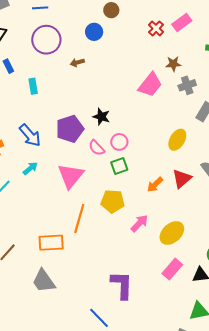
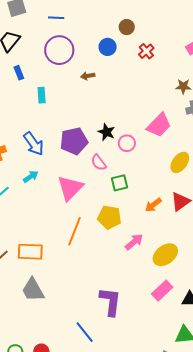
red cross: (156, 28) -> (146, 51), moved
pink trapezoid: (150, 85) -> (159, 125), moved
pink circle: (119, 142) -> (127, 143), moved
orange rectangle: (51, 243) -> (30, 252), moved

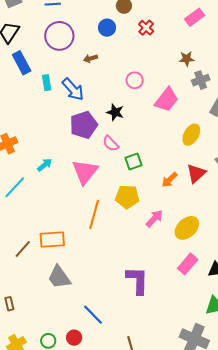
blue rectangle: (19, 73) -> (22, 63), size x1.6
pink circle: (127, 143) -> (135, 80), moved
blue arrow: (34, 144) -> (73, 89), moved
blue line: (85, 332) -> (93, 315), moved

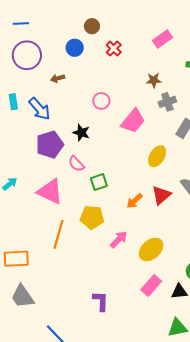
pink triangle: (85, 172) -> (50, 192), turned -44
purple L-shape: (137, 280) -> (101, 301), size x0.7

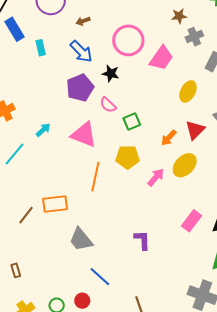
pink circle: (101, 101) -> (128, 40), size x1.8
blue arrow: (40, 109) -> (81, 51), moved
yellow ellipse: (151, 249) -> (185, 165), moved
gray trapezoid: (22, 297) -> (81, 239), moved

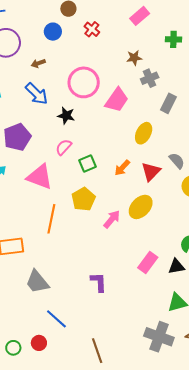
purple pentagon: (80, 88) -> (17, 137), moved
pink semicircle: (108, 105) -> (64, 147), turned 90
orange arrow: (169, 138) -> (122, 168), moved
yellow pentagon: (128, 157) -> (83, 199), turned -30

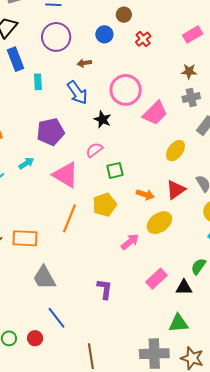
brown star: (134, 58) -> (189, 71), moved
orange arrow: (122, 168) -> (145, 195), moved, turned -126
pink arrow: (112, 219) -> (130, 242), moved
gray cross: (159, 337) -> (154, 354), turned -32

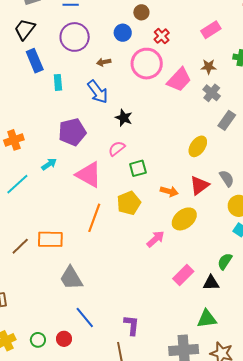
pink circle: (126, 90) -> (147, 64), moved
gray cross: (191, 98) -> (212, 93), turned -36
pink trapezoid: (155, 113) -> (179, 80), moved
purple L-shape: (105, 289) -> (132, 325), moved

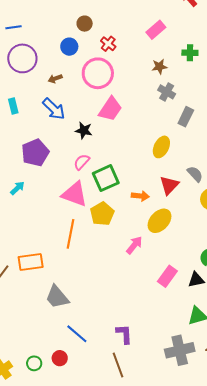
pink trapezoid: (179, 80) -> (110, 109), moved
green square: (138, 168) -> (106, 178), size x1.5
pink triangle: (89, 175) -> (75, 194), moved

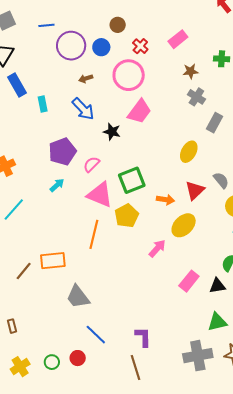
pink rectangle: (156, 30) -> (178, 39), moved
purple circle: (22, 58) -> (71, 46), moved
pink semicircle: (82, 162) -> (91, 164), moved
cyan arrow: (17, 188) -> (57, 185), moved

